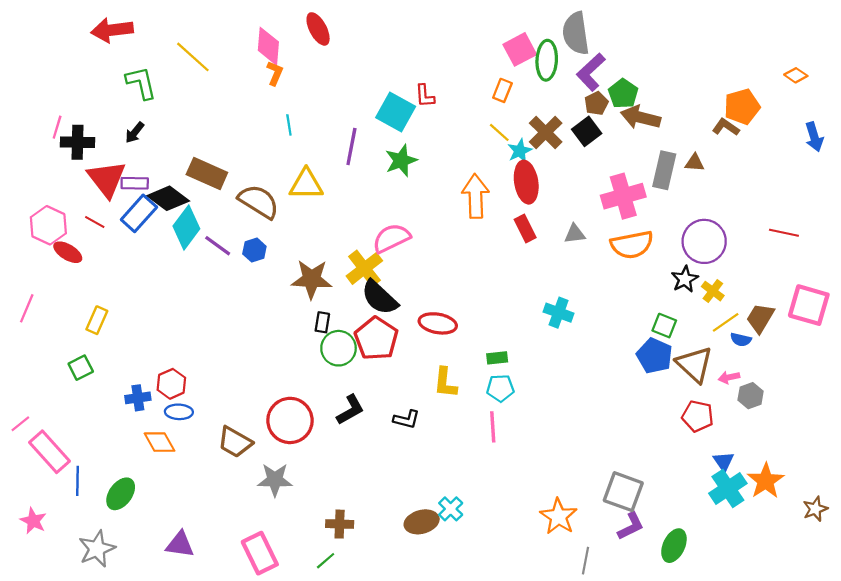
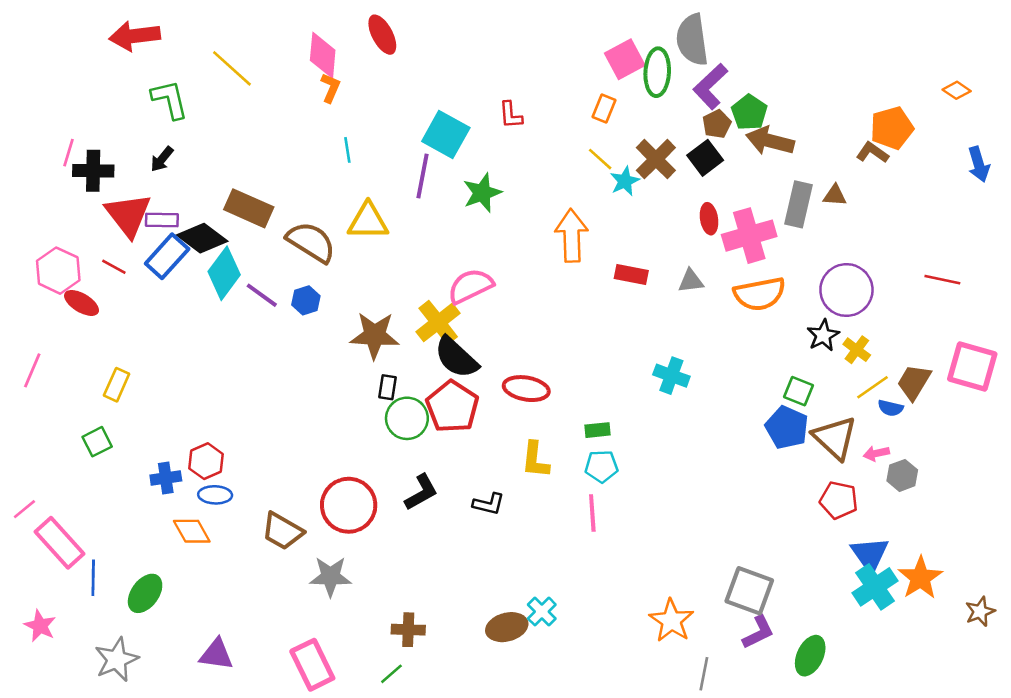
cyan square: (396, 112) -> (446, 134), moved
red ellipse: (526, 182) -> (709, 219), moved, size x0.6
red rectangle: (525, 228) -> (631, 274), turned -52
blue triangle: (724, 461) -> (870, 554), size x1.5

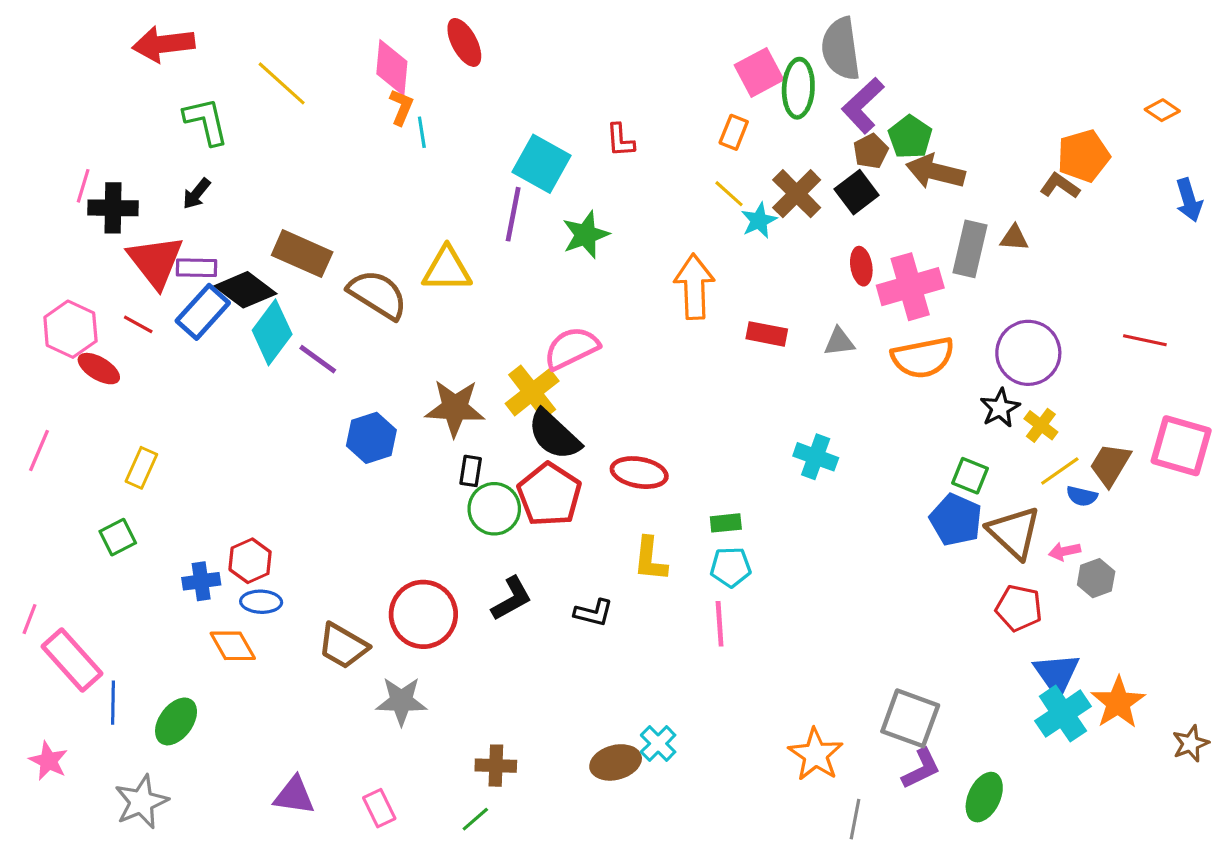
cyan line: (347, 150) -> (422, 132), moved
blue hexagon: (306, 300) -> (371, 438), moved, size x1.4
pink line: (24, 509) -> (30, 619), turned -30
purple triangle: (216, 654) -> (294, 796), moved
pink rectangle: (312, 665) -> (379, 808), size x0.6

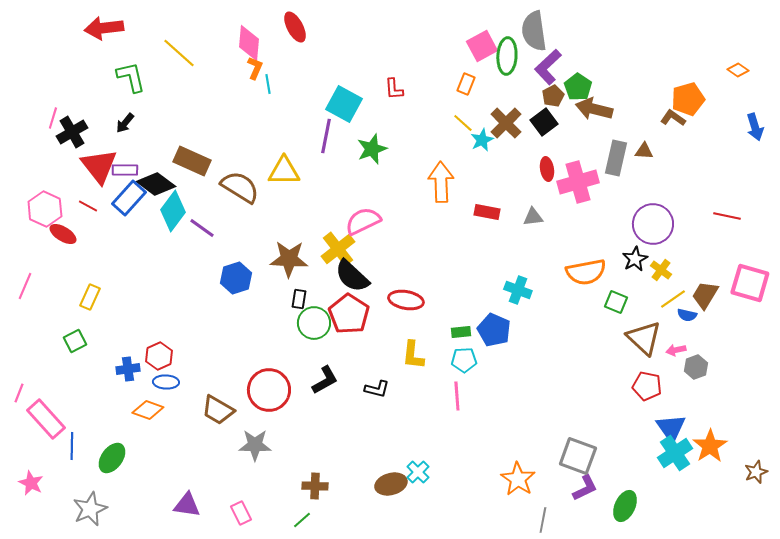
black cross: (113, 208) -> (72, 132), turned -32
orange semicircle: (923, 358) -> (586, 272), moved
blue pentagon: (956, 520) -> (494, 330), moved
orange diamond: (233, 646) -> (148, 410), turned -40

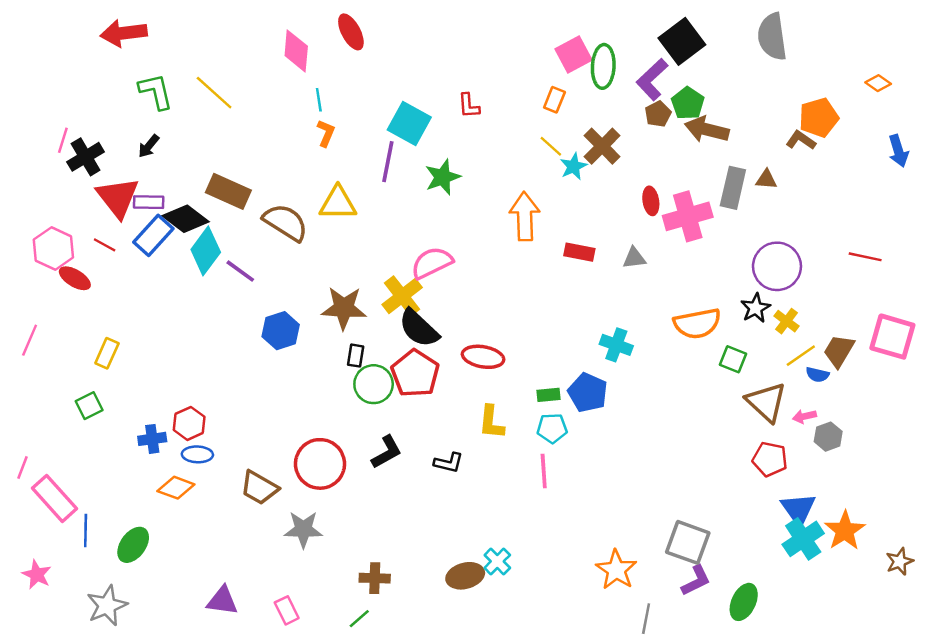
gray semicircle: (534, 31) -> (772, 37), moved
yellow line: (179, 53) -> (214, 93), moved
orange L-shape: (255, 68) -> (326, 133), moved
black square: (544, 122) -> (682, 41), moved, size x1.4

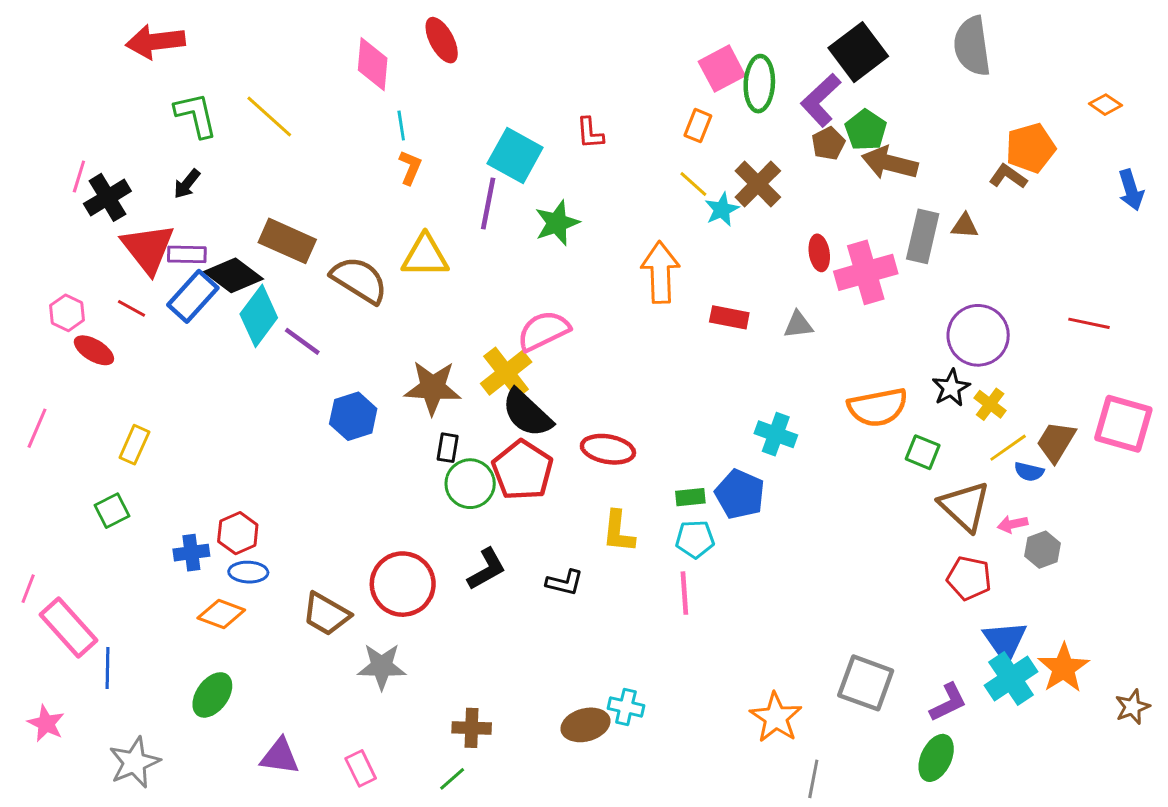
pink hexagon: (53, 248) -> (67, 313), size x0.7
green ellipse: (133, 545) -> (212, 695), moved
cyan cross: (497, 561) -> (626, 707), turned -32
purple L-shape: (696, 581) -> (948, 702), moved

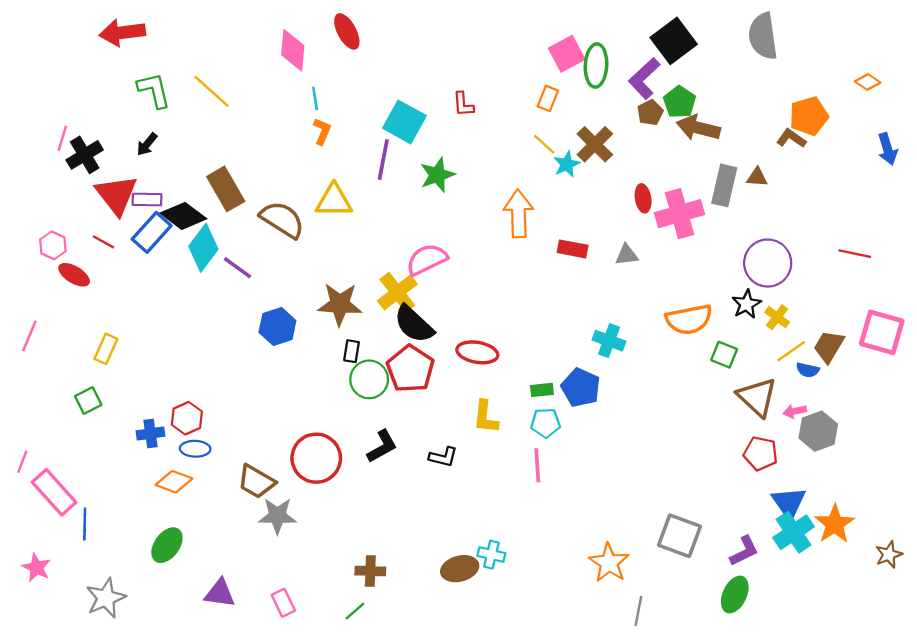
brown rectangle: (287, 241) -> (226, 189), turned 36
gray hexagon: (1043, 550) -> (818, 431), size x1.4
gray star: (382, 666) -> (277, 516), moved

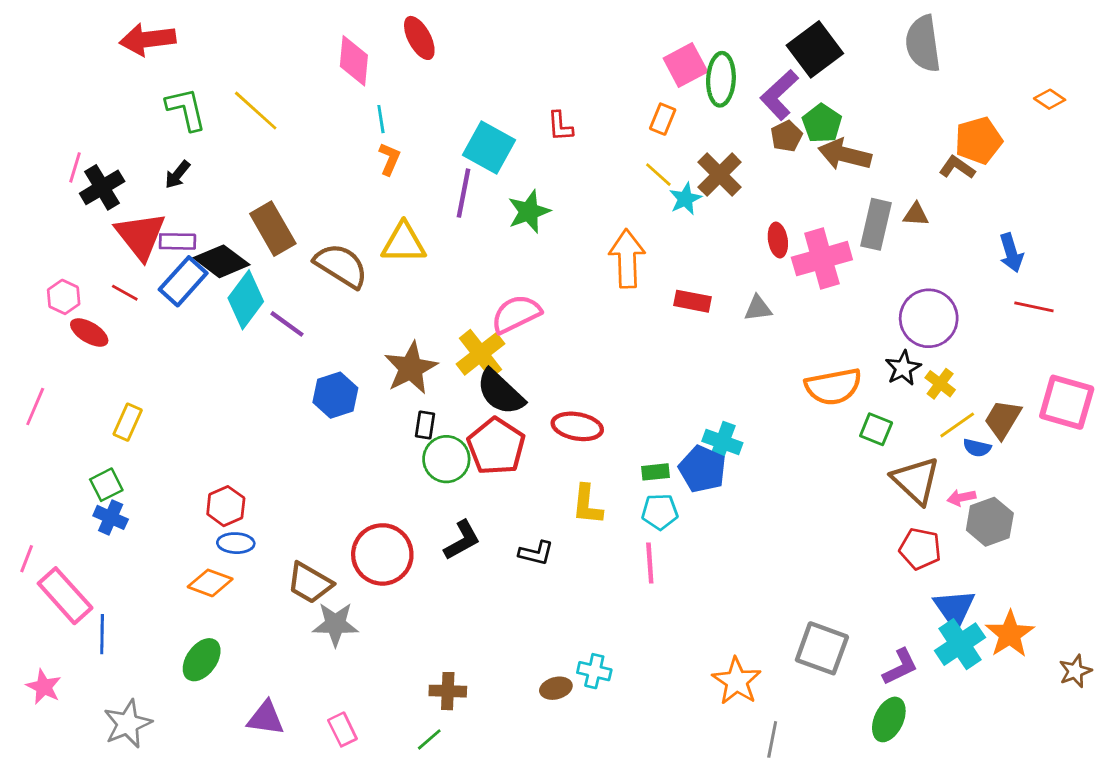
blue arrow: (888, 149) -> (1011, 253), moved
brown star: (340, 304) -> (411, 368), turned -30
cyan cross: (609, 341) -> (722, 442), moved
blue cross: (150, 433) -> (111, 517), moved, turned 32
brown ellipse: (460, 569) -> (556, 688), size x0.7

